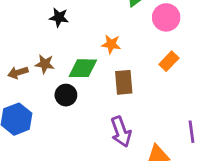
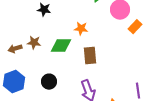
orange rectangle: (169, 61) -> (135, 27), moved
black circle: (66, 95) -> (49, 82), moved

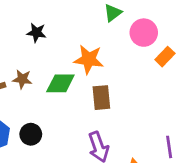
orange star: (81, 29) -> (89, 59), size x1.5
black circle: (49, 82) -> (31, 134), moved

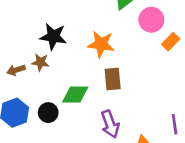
black star: (36, 33) -> (53, 36), moved, size x1.5
green diamond: (60, 83) -> (75, 95), moved

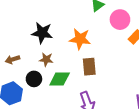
brown star: (40, 62) -> (46, 59), moved
black circle: (48, 113) -> (34, 79), moved

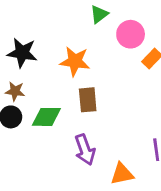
brown star: (46, 59) -> (15, 91), moved

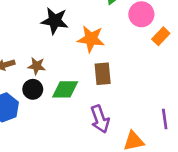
black star: (22, 53) -> (55, 21), moved

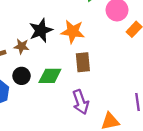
black star: (55, 21) -> (41, 30), moved, turned -30
brown star: (37, 66) -> (22, 46), moved

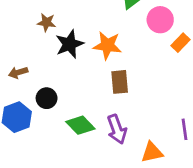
brown star: (22, 46) -> (47, 22), moved
green diamond: (50, 76) -> (80, 125), moved, turned 45

